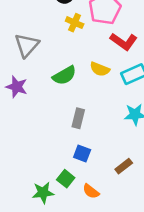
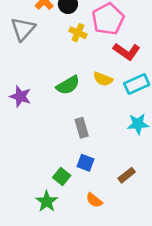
gray triangle: (27, 45) -> (23, 29), moved
gray rectangle: (78, 118) -> (82, 128), turned -30
green square: (66, 179) -> (62, 176), moved
green star: (43, 193) -> (47, 201), turned -30

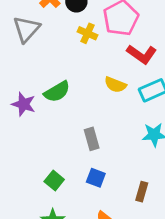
green semicircle: (68, 85) -> (57, 92), moved
brown rectangle: (127, 175) -> (142, 192), turned -36
green square: (62, 176) -> (54, 181), moved

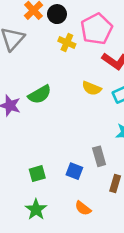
gray rectangle: (92, 139) -> (99, 156), moved
green square: (54, 181) -> (37, 174), turned 35

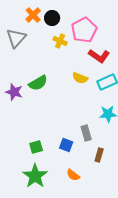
green star: (36, 209) -> (35, 176), size x1.4

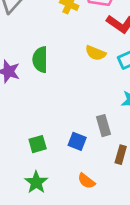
green semicircle: (38, 83) -> (40, 60), turned 120
green star: (35, 176) -> (36, 182), size x0.7

